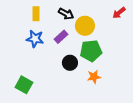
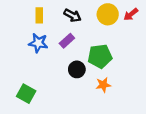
yellow circle: (85, 26) -> (108, 14), moved

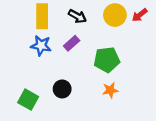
yellow rectangle: (39, 15) -> (42, 16), size x1.5
black circle: (77, 69) -> (62, 89), moved

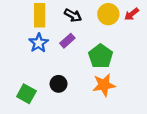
blue star: (41, 46) -> (39, 43), turned 30
green pentagon: (107, 60) -> (101, 56), turned -30
orange star: (110, 90) -> (104, 85), size x1.5

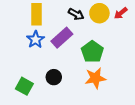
black arrow: (73, 15) -> (76, 14), moved
purple rectangle: (67, 41) -> (62, 38), size x1.5

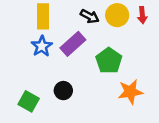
red arrow: (121, 13) -> (142, 15), turned -56
orange star: (95, 78) -> (130, 92), moved

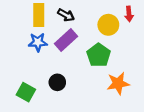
yellow circle: (117, 15) -> (108, 25), moved
black arrow: (90, 16) -> (66, 15), moved
blue star: (42, 46) -> (38, 42), turned 30

